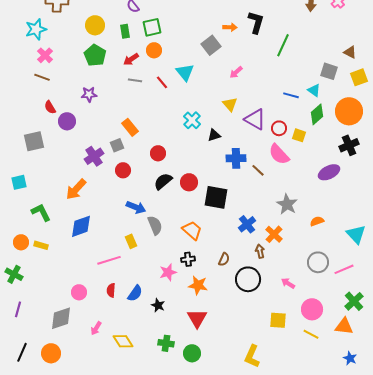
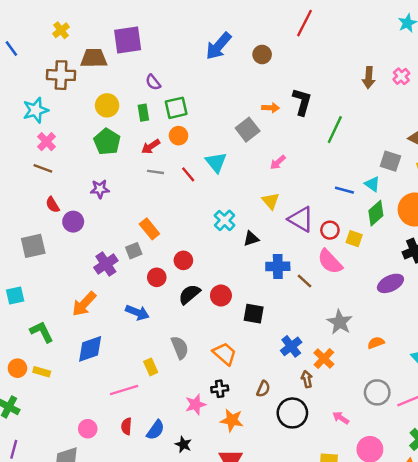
red circle: (123, 170) -> (157, 277), moved
black square: (216, 197) -> (254, 314), size x0.7
blue arrow: (136, 207) -> (137, 312), moved

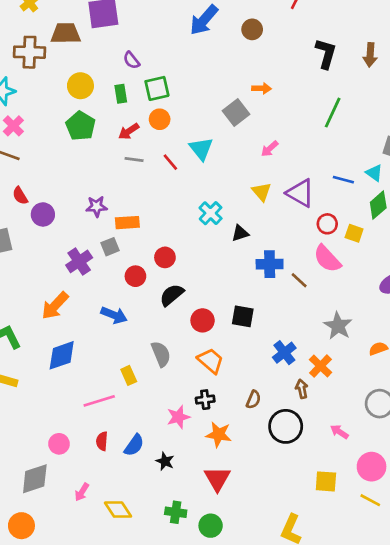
black L-shape: (302, 102) -> (326, 54), moved
purple star: (100, 189) -> (97, 206), moved
purple triangle: (301, 219) -> (300, 193), moved
orange rectangle: (149, 229) -> (127, 223), turned -55
red circle: (221, 296) -> (203, 320), moved

